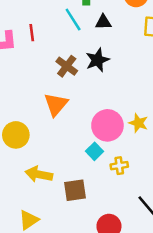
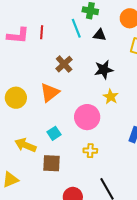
black star: (97, 60) -> (104, 70), moved
yellow star: (138, 123) -> (111, 97), moved
yellow circle: (16, 135) -> (16, 98), moved
cyan square: (94, 151) -> (54, 133), moved

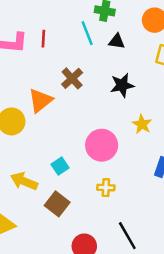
orange triangle: (50, 93) -> (40, 100), moved
yellow star: (111, 97) -> (142, 124), moved
brown square: (52, 163) -> (57, 204), turned 36

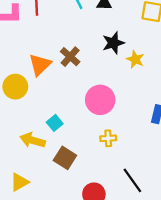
brown cross: (72, 78) -> (70, 57), moved
yellow star: (142, 124) -> (135, 59), moved
cyan square: (60, 166) -> (55, 123), moved

